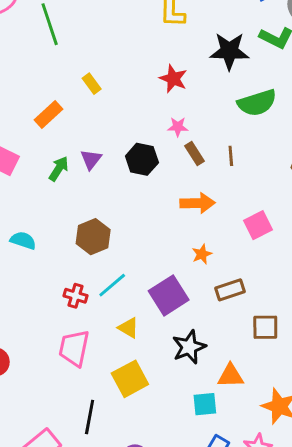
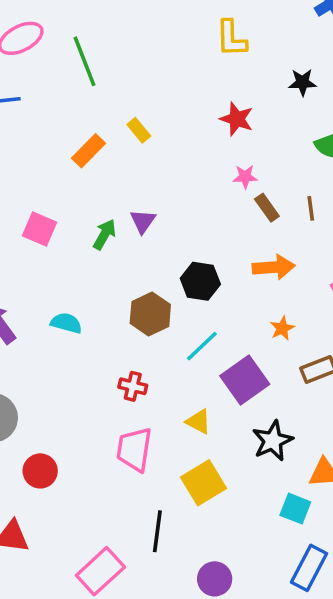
black star: (229, 51) -> (302, 82), size x0.6
orange rectangle: (49, 114) -> (88, 151), moved
black hexagon: (142, 159) -> (200, 281), moved
cyan line: (112, 285) -> (202, 346), moved
cyan square: (205, 404) -> (295, 509), turned 30

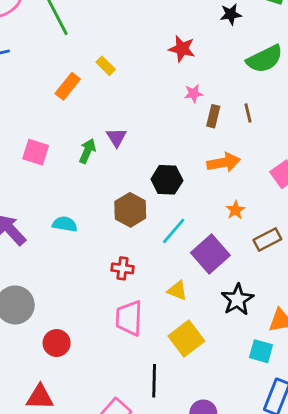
brown rectangle: (267, 208) -> (213, 116), turned 55

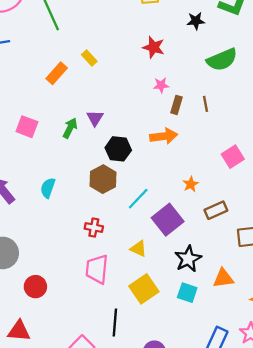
orange arrow: (224, 163) -> (164, 136), moved
black hexagon: (167, 180) -> (118, 149), moved
cyan semicircle: (65, 224) -> (48, 188), turned -84
cyan square: (261, 351) -> (187, 293), moved

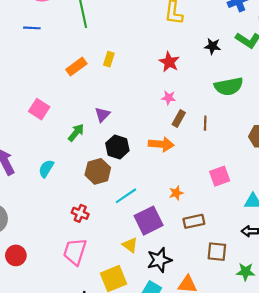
yellow rectangle: (89, 58) -> (109, 59), turned 48
green arrow: (70, 128) -> (76, 133), moved
yellow triangle: (138, 249) -> (130, 245), moved

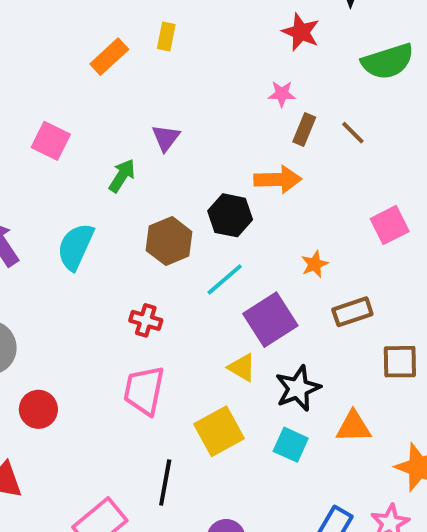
red star: (169, 62) -> (301, 32), moved
brown line: (205, 123) -> (353, 133), turned -40
black hexagon: (117, 147) -> (230, 215), moved
cyan semicircle: (46, 169) -> (75, 247), size x1.4

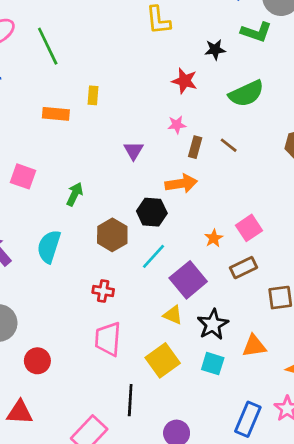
orange rectangle: (109, 57) -> (56, 114), turned 55
purple triangle: (166, 138) -> (134, 151), moved
pink square: (390, 225) -> (249, 228), moved

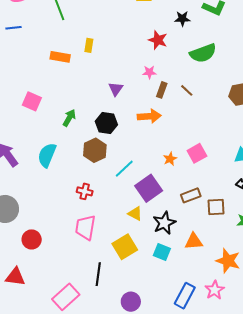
black hexagon: (152, 212) -> (106, 123), moved
brown rectangle: (244, 268) -> (191, 195), moved

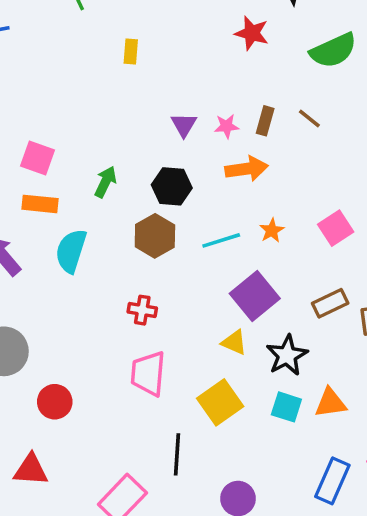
orange rectangle: (60, 57) -> (40, 204), moved
pink star: (149, 72) -> (227, 126), moved
orange star: (170, 159) -> (272, 230), moved
cyan line: (124, 169) -> (221, 240), moved, turned 30
orange triangle: (194, 241) -> (330, 403), moved

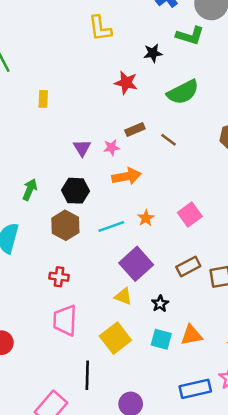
brown rectangle: (265, 121) -> (135, 130), moved, turned 54
black star: (287, 355) -> (160, 304), size x0.6
blue rectangle: (332, 481) -> (195, 389), turned 56

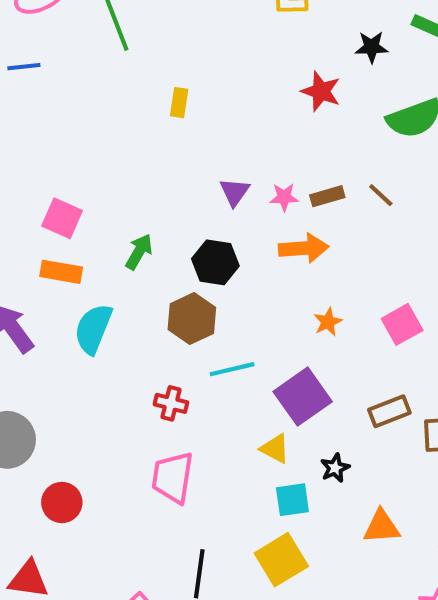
brown rectangle: (135, 130) -> (327, 196), moved
cyan line: (111, 226) -> (232, 369), moved
yellow square: (115, 338) -> (281, 560), moved
cyan square: (161, 339) -> (292, 500), moved, turned -30

